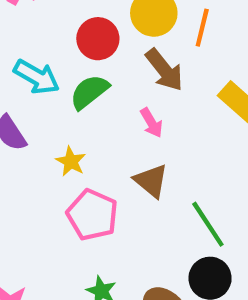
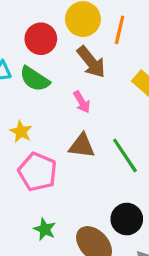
green semicircle: (89, 92) -> (35, 79), turned -108
brown triangle: (151, 181) -> (82, 146), turned -32
green line: (208, 224) -> (125, 155), moved

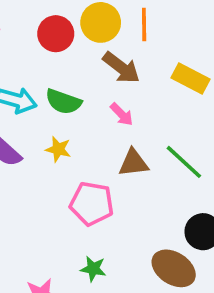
red circle: (41, 39) -> (56, 34), moved
yellow star: (21, 132) -> (58, 149), moved
green star: (45, 229) -> (93, 269), moved

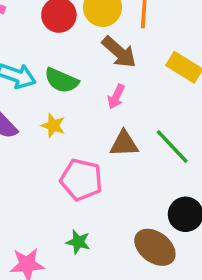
pink arrow: (122, 114) -> (116, 97), turned 65

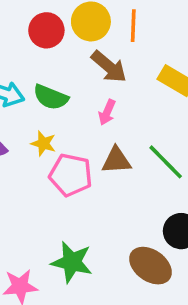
pink pentagon: (81, 180) -> (71, 175), moved
green star: (78, 242) -> (72, 262), size x1.6

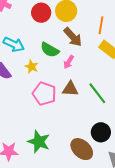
orange line: (133, 26) -> (101, 25), moved
green semicircle: (51, 97) -> (50, 50), moved
yellow star: (43, 144) -> (32, 67), moved

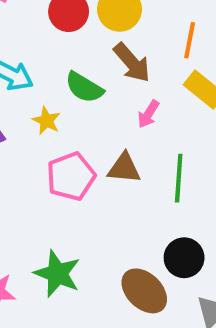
pink arrow: (69, 62) -> (148, 114), moved
green line: (97, 93) -> (179, 178), turned 40
pink pentagon: (44, 94) -> (71, 176), turned 30

